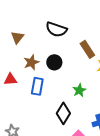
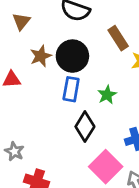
black circle: (54, 62) -> (72, 56), size x1.5
blue rectangle: (37, 86) -> (71, 89), moved

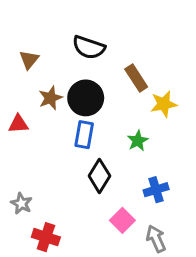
green star: (107, 95) -> (138, 141), moved
pink square: (106, 167) -> (122, 220), size x0.7

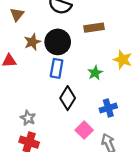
brown rectangle: (136, 78) -> (94, 28), turned -66
yellow star: (164, 104) -> (123, 60), moved, turned 30
gray star: (21, 203) -> (28, 118), moved

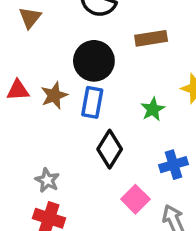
brown star: (32, 42) -> (54, 95), moved

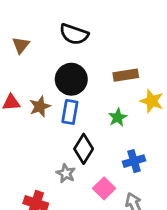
brown rectangle: (151, 38) -> (126, 75), moved
gray star: (47, 180) -> (66, 173), moved

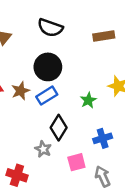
brown rectangle: (126, 75) -> (104, 36), moved
blue rectangle: (70, 112) -> (47, 96), turned 48
pink square: (104, 188) -> (76, 162), turned 30

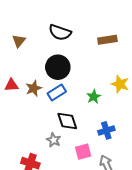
black diamond: (59, 128) -> (67, 121), turned -50

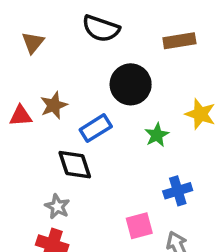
black circle: (58, 67) -> (131, 84), moved
brown star: (34, 88) -> (54, 105), moved
black diamond: (67, 121) -> (75, 165), moved
gray star: (54, 140) -> (57, 207), moved

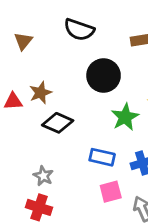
blue rectangle: (96, 128) -> (102, 157), moved, turned 45
green star: (157, 135) -> (125, 117), size x1.4
black diamond: (75, 165) -> (58, 123), moved, turned -48

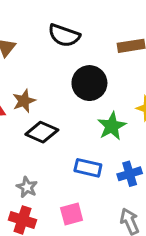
pink square: (111, 192) -> (72, 214), moved

